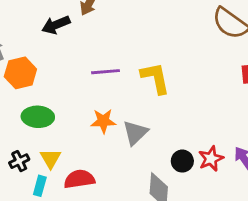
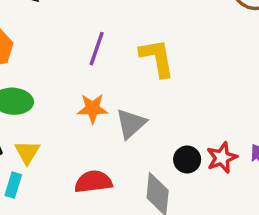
purple line: (105, 72) -> (97, 49), turned -68
red semicircle: (79, 179) -> (93, 182), moved

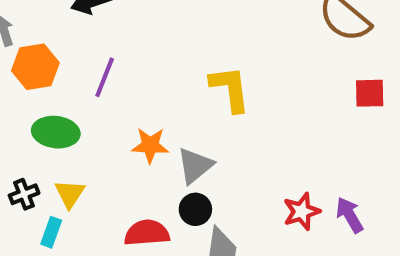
purple line: (97, 49) -> (105, 77), moved
black circle: (187, 160) -> (195, 209), moved

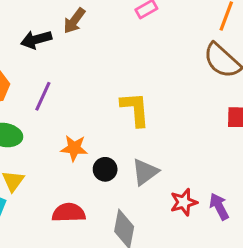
gray triangle: (195, 166) -> (145, 172), moved
black circle: (195, 209) -> (105, 169), moved

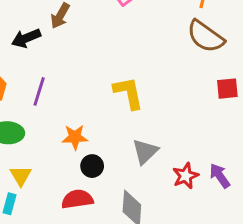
black circle: (105, 169) -> (92, 166), moved

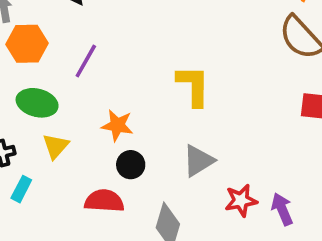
yellow triangle: (21, 176) -> (56, 146), moved

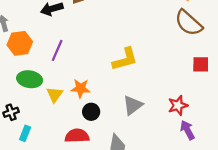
yellow L-shape: (193, 86) -> (125, 59), turned 80
yellow triangle: (56, 146) -> (55, 94), moved
red star: (241, 200) -> (178, 105), moved

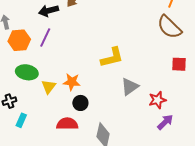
purple line: (57, 50) -> (45, 38), moved
gray triangle: (133, 105) -> (130, 87), moved
purple arrow: (187, 130) -> (165, 122), turned 72

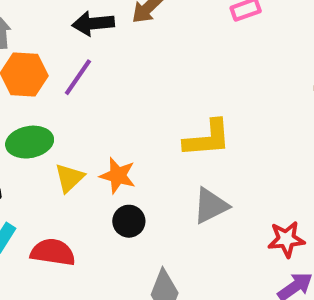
green ellipse: (27, 72) -> (30, 142), turned -30
gray triangle: (130, 87) -> (211, 206), moved
red semicircle: (67, 124) -> (53, 252), moved

